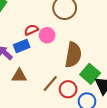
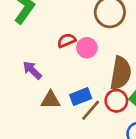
blue rectangle: (22, 46) -> (81, 97), moved
red circle: (68, 89) -> (116, 101), moved

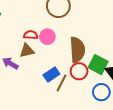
red semicircle: (66, 40) -> (31, 35), turned 40
brown triangle: (51, 100) -> (27, 51), moved

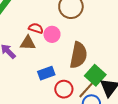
red circle: (79, 71) -> (64, 89), moved
brown line: (61, 83) -> (86, 90), moved

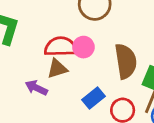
red semicircle: (36, 28) -> (61, 47), size x1.6

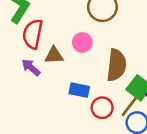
red semicircle: (61, 47) -> (33, 34), moved, turned -92
blue rectangle: (93, 98) -> (79, 90), turned 36

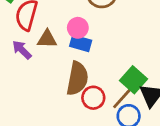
brown semicircle: (116, 65) -> (77, 78), moved
blue rectangle: (79, 90) -> (81, 43), moved

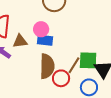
green square: (133, 80) -> (88, 60), turned -30
brown line: (122, 98) -> (74, 65), moved

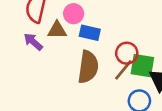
pink circle: (41, 29) -> (74, 14), moved
red circle: (61, 78) -> (127, 53), moved

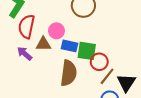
green square: (142, 66) -> (87, 51), moved
brown line: (123, 70) -> (107, 76), moved

